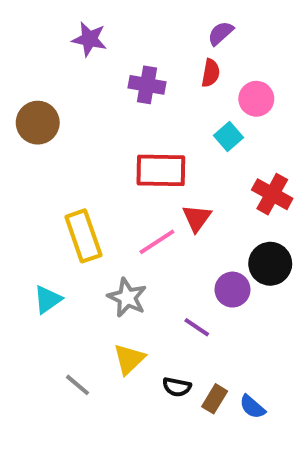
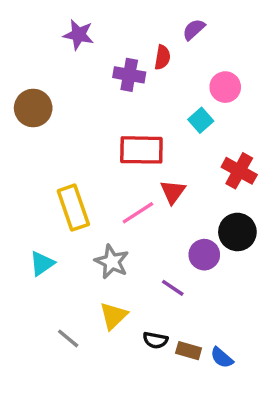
red semicircle: (211, 73) -> (162, 57), moved
brown rectangle: (215, 399) -> (189, 351), turned 75

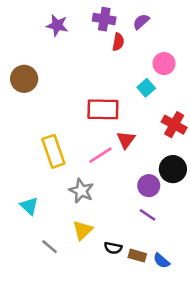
purple cross: (129, 75) -> (104, 19), moved
cyan triangle: (42, 263) -> (29, 206), moved, turned -42
purple line: (173, 288) -> (147, 215), moved

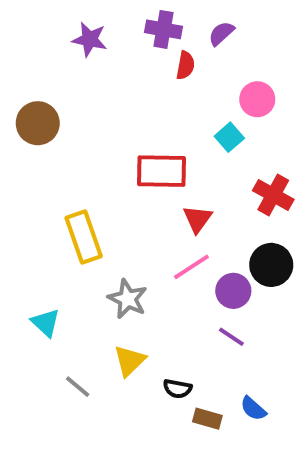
pink line: (100, 155) -> (191, 267), moved
brown rectangle: (137, 256) -> (207, 419), moved

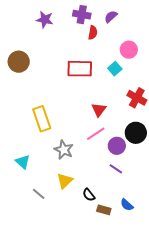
red rectangle: (161, 171) -> (80, 69), moved
black semicircle: (177, 389) -> (89, 195), turned 40

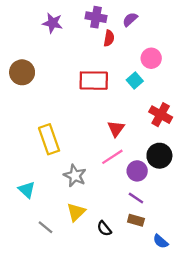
blue semicircle: (127, 205) -> (161, 241), moved
brown rectangle: (104, 210) -> (136, 220), moved

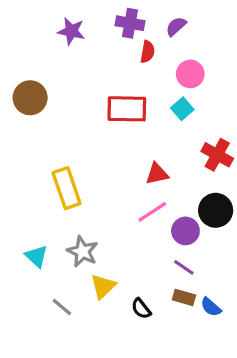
pink circle: (151, 58) -> (190, 74), moved
red triangle: (116, 129) -> (157, 174), turned 42
gray star: (75, 176) -> (82, 252), moved
blue semicircle: (161, 241) -> (211, 307), moved

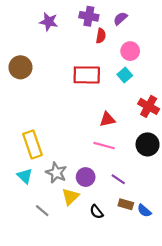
yellow rectangle: (67, 188) -> (32, 144), moved
pink line: (152, 212) -> (104, 146), turned 48
purple circle: (185, 231) -> (86, 177), moved
purple line: (184, 267) -> (118, 179), moved

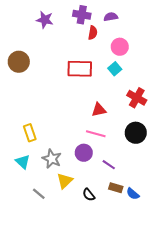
purple semicircle: (120, 18) -> (111, 17), turned 32
yellow rectangle: (32, 144) -> (30, 133), size x0.7
purple circle: (86, 177) -> (84, 153), moved

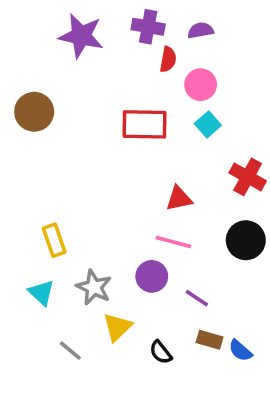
purple star: (45, 20) -> (81, 36), size x1.4
pink circle: (120, 47) -> (201, 85), moved

